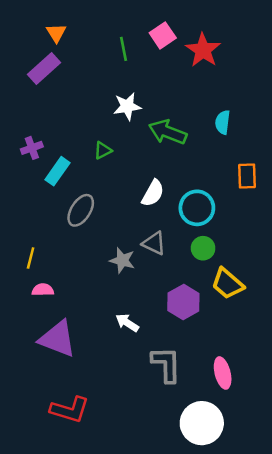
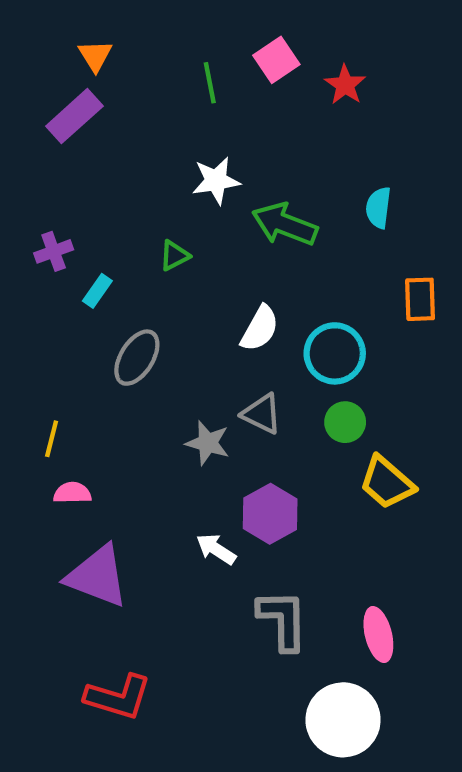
red star: (203, 50) -> (345, 85), size x0.7
cyan rectangle: (57, 171) -> (97, 291), size x0.7
purple hexagon: (183, 302) -> (270, 514), moved

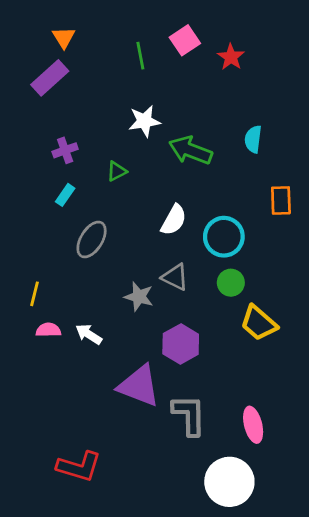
purple cross: (54, 251) -> (65, 150), moved
white arrow: (216, 549) -> (89, 334), moved
purple triangle: (97, 576) -> (139, 386), moved

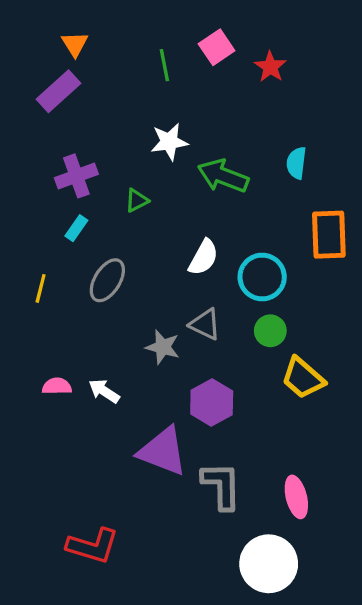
purple cross: (65, 150) -> (76, 176), size x1.4
orange rectangle: (281, 200) -> (329, 235), size x1.4
yellow line: (34, 294) -> (41, 288), moved

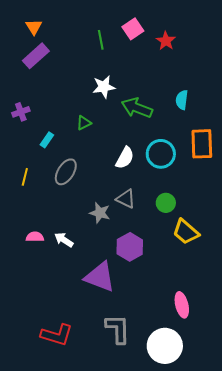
orange triangle: (75, 44) -> (34, 27), moved
purple cross: (76, 176) -> (21, 112), moved, size x0.7
cyan circle: (262, 277) -> (161, 154), moved
gray L-shape: (221, 486) -> (118, 329), moved

